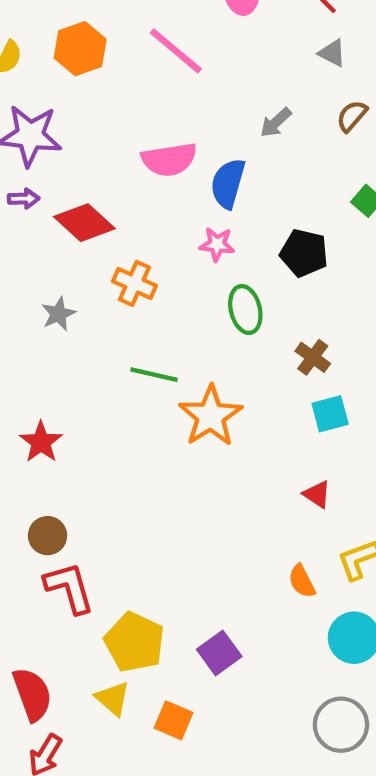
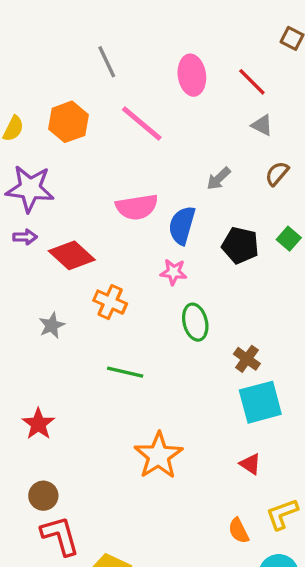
black pentagon: (304, 253) -> (240, 245), moved
cyan square: (330, 414) -> (260, 402), size x1.5
orange star: (211, 416) -> (159, 456), moved

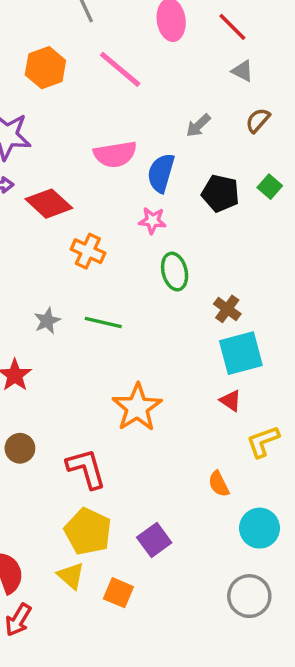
gray star: (52, 325) -> (47, 321), moved
red triangle: (250, 464) -> (231, 401), moved
yellow L-shape: (282, 514) -> (263, 441), moved
red L-shape: (60, 536) -> (86, 469), moved

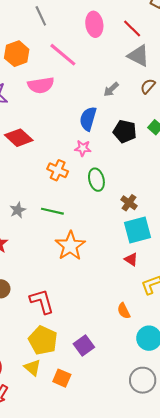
gray triangle: (243, 71) -> (138, 56), size x1.6
pink semicircle: (115, 154) -> (41, 85), moved
orange cross: (88, 251) -> (58, 170), moved
orange star: (137, 407) -> (70, 246), moved

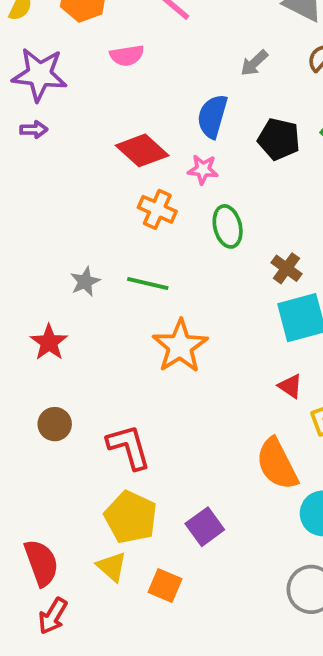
pink semicircle: (41, 85) -> (127, 55), size x0.7
red diamond: (19, 138) -> (142, 150), moved
red triangle: (131, 259) -> (290, 386), moved
orange semicircle: (124, 311) -> (277, 464), size x1.8

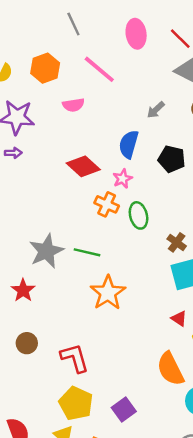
pink star: (203, 169) -> (123, 179), turned -30
orange cross: (157, 209) -> (107, 204), moved
gray star: (85, 282) -> (46, 251), size x1.8

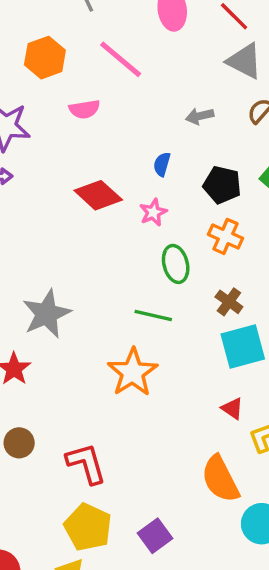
gray arrow: (156, 110) -> (200, 116), turned 30
blue semicircle: (129, 144) -> (162, 164), size x0.6
orange cross: (107, 204) -> (226, 236), moved
green line: (87, 252) -> (153, 316), moved

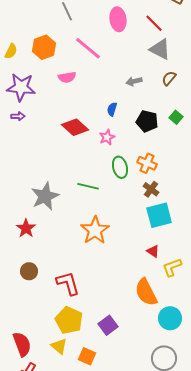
orange cross: (226, 236) -> (147, 163), moved
green line: (153, 316) -> (88, 186), moved

